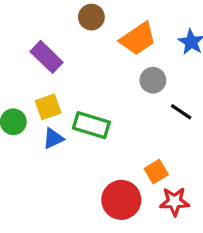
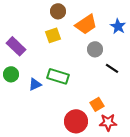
purple rectangle: (47, 57) -> (16, 46), moved
yellow square: (48, 107) -> (53, 35), moved

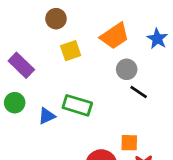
brown circle: (58, 11) -> (56, 19), moved
black line: (112, 68) -> (139, 92), moved
orange square: (97, 104) -> (129, 143), turned 32

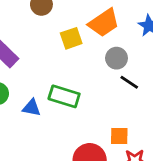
yellow square: (71, 51) -> (71, 38), moved
blue triangle: (47, 116) -> (32, 108), turned 36

